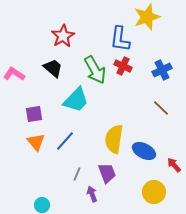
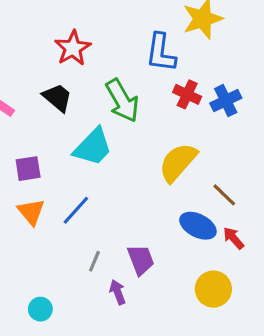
red cross: (123, 66) -> (187, 94), moved
brown line: (161, 108) -> (224, 195), moved
yellow semicircle: (114, 139) -> (178, 162), moved, turned 32
red arrow: (174, 165) -> (233, 238), moved

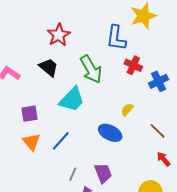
blue cross: (226, 101) -> (158, 81), moved
yellow semicircle: (178, 162) -> (127, 110), size x0.5
blue ellipse: (198, 226) -> (110, 133), moved

